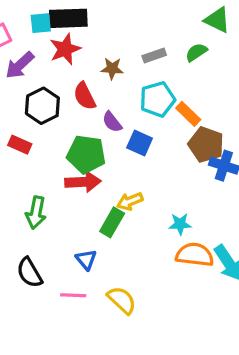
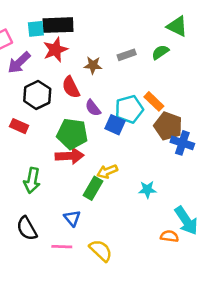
cyan pentagon: (157, 99) -> (129, 109), moved
orange semicircle: (195, 255) -> (169, 236), moved, size x0.6

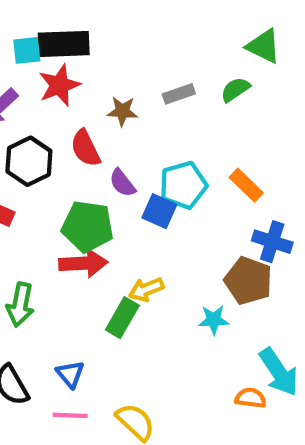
orange rectangle: (154, 101) -> (246, 185), moved
brown pentagon: (168, 126) -> (248, 281), moved
blue triangle: (72, 218) -> (70, 374), moved

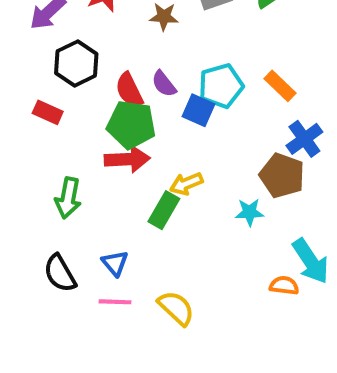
red semicircle: (85, 148) -> (129, 90), moved
blue cross: (272, 242) -> (304, 139), turned 36

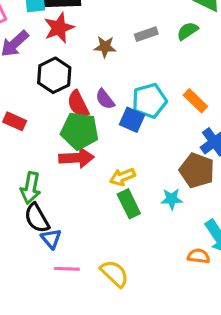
black hexagon: (76, 63) -> (54, 75), moved
green rectangle: (164, 210) -> (129, 204), moved, turned -56
blue triangle: (115, 263) -> (51, 239), moved
black semicircle: (60, 273) -> (37, 218), moved

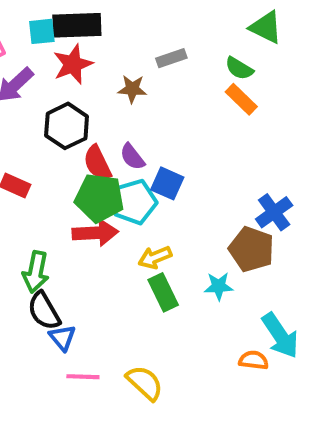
green semicircle: (187, 31) -> (239, 68), turned -115
gray rectangle: (146, 34) -> (171, 58), moved
cyan pentagon: (149, 101) -> (134, 202), moved
orange rectangle: (195, 101) -> (241, 99), moved

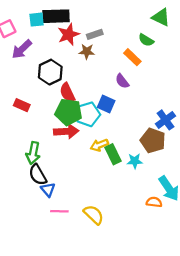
gray rectangle: (171, 58) -> (95, 34), moved
red star: (73, 64) -> (69, 34), moved
orange rectangle: (241, 99) -> (132, 57), moved
purple semicircle: (132, 157) -> (122, 81), moved
green rectangle: (163, 292) -> (113, 154), moved

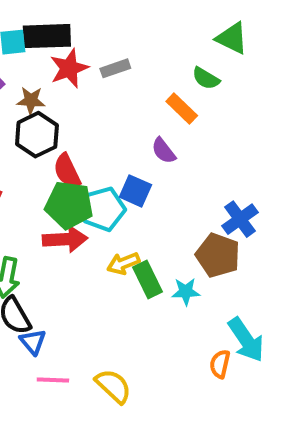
brown star: (87, 52) -> (31, 100), moved
orange semicircle: (154, 202) -> (220, 364), turned -84

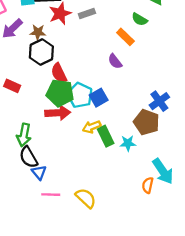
blue square: (135, 191) -> (99, 98), moved, turned 36
cyan pentagon: (103, 209) -> (80, 95), turned -30

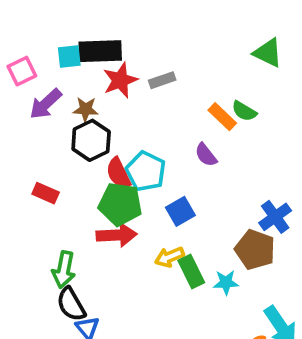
green semicircle: (140, 19) -> (244, 111), moved
cyan pentagon: (80, 95) -> (146, 171), moved

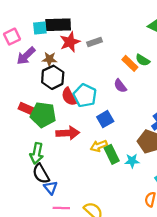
green pentagon: (120, 204) -> (43, 115), moved

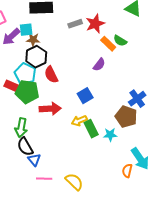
cyan square: (40, 28) -> (26, 30), moved
red star: (70, 42) -> (95, 24), moved
purple semicircle: (120, 86) -> (99, 65), turned -104
cyan pentagon: (85, 95) -> (25, 74), moved

